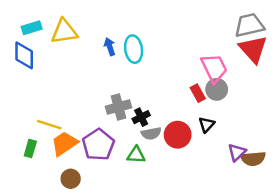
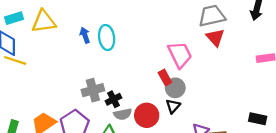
red triangle: (253, 49) -> (215, 37), size x0.7
gray circle: (217, 89) -> (175, 88), moved
yellow line: (49, 125) -> (15, 60), moved

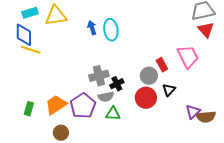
pink trapezoid: (180, 55) -> (188, 57), moved
gray circle: (175, 88) -> (149, 76), moved
gray semicircle: (123, 114) -> (106, 97), moved

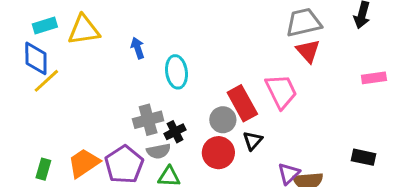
cyan ellipse: (111, 30) -> (176, 72), moved
yellow line: (31, 50) -> (46, 81), turned -60
red rectangle: (162, 65) -> (242, 103), size x1.6

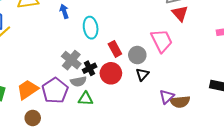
red rectangle: (242, 103) -> (115, 49), moved, size x0.7
gray cross: (148, 120) -> (71, 60), turned -36
gray circle: (223, 120) -> (137, 55), moved
red circle: (218, 153) -> (111, 73), moved

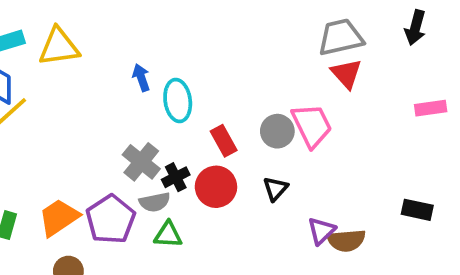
blue arrow: (64, 11) -> (141, 78), moved
gray circle: (137, 55) -> (277, 131), moved

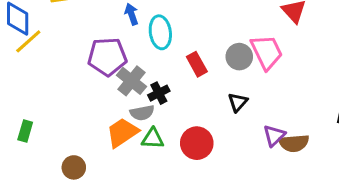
red circle: (216, 187) -> (197, 143), moved
orange trapezoid: (59, 217) -> (122, 133), moved
purple pentagon: (111, 219) -> (107, 57), moved, turned 30

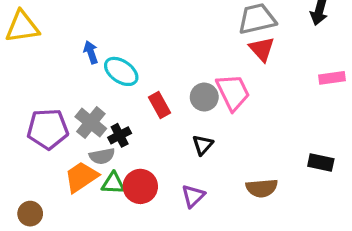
cyan ellipse: (160, 32) -> (121, 71), turned -48
purple pentagon: (107, 57) -> (48, 129), moved
purple triangle: (274, 136) -> (193, 196), moved
red circle: (197, 143) -> (140, 186), moved

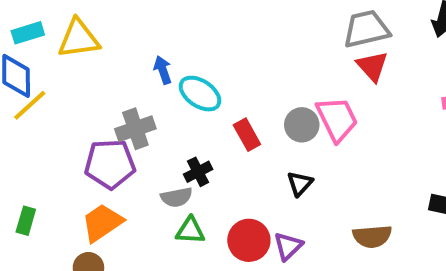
gray cross: (91, 123) -> (135, 129), moved, turned 32
orange trapezoid: (81, 177) -> (102, 223), moved
red circle: (140, 186) -> (249, 240), moved

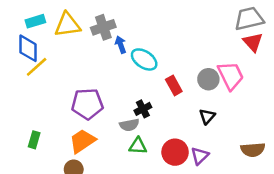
gray cross: (135, 129) -> (103, 27), moved

